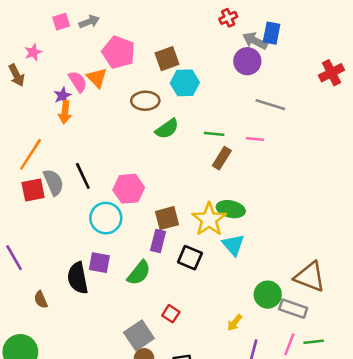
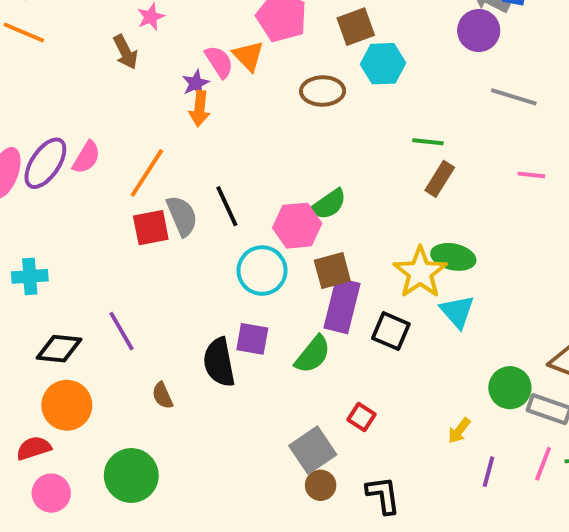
green semicircle: (167, 129) -> (328, 204), moved
pink line: (255, 139) -> (531, 175), moved
brown square: (167, 218) -> (332, 271), moved
purple rectangle: (158, 241) -> (342, 306), size x1.5

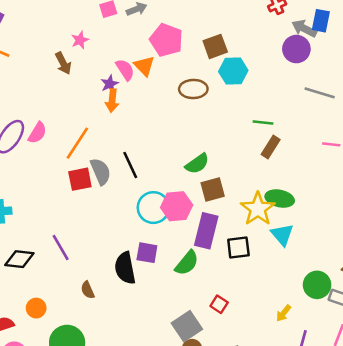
pink hexagon: (297, 226) -> (177, 206), moved
brown square: (332, 271) -> (213, 190), moved
black square: (391, 331) -> (238, 247), turned -30
orange circle: (67, 405) -> (36, 308), moved, size x0.6

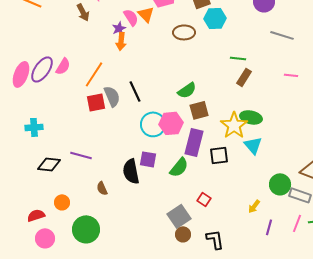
purple line: (61, 247) -> (81, 155), turned -45

